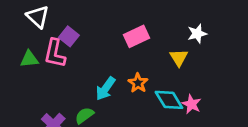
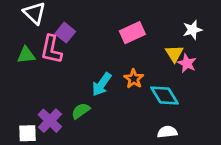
pink star: (191, 104) -> (187, 63), moved

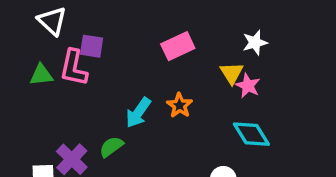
purple square: (65, 33) -> (92, 46), turned -30
cyan diamond: (165, 96) -> (251, 134), moved

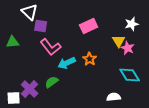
white triangle: (52, 21) -> (30, 12), moved
pink L-shape: (74, 68) -> (51, 47), moved, turned -50
cyan arrow: (138, 113) -> (67, 63), turned 30

